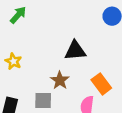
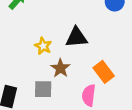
yellow star: (13, 61) -> (43, 46), moved

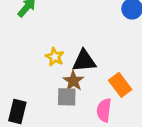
black triangle: (76, 37) -> (84, 61), moved
gray square: (43, 89) -> (67, 97), moved

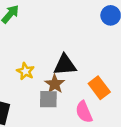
yellow star: (55, 57) -> (25, 71), moved
pink semicircle: (104, 110) -> (84, 112), turned -30

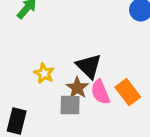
black triangle: (65, 65) -> (89, 66), turned 50
pink semicircle: (84, 112) -> (100, 92), moved

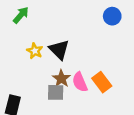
black triangle: (89, 66) -> (59, 50), moved
yellow star: (44, 73) -> (35, 51), moved

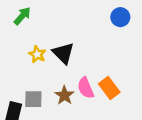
brown star: (61, 79) -> (64, 95), moved
gray square: (56, 92) -> (33, 99), moved

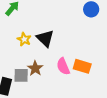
orange rectangle: (109, 88) -> (82, 66), turned -36
brown star: (64, 95) -> (35, 68), moved

